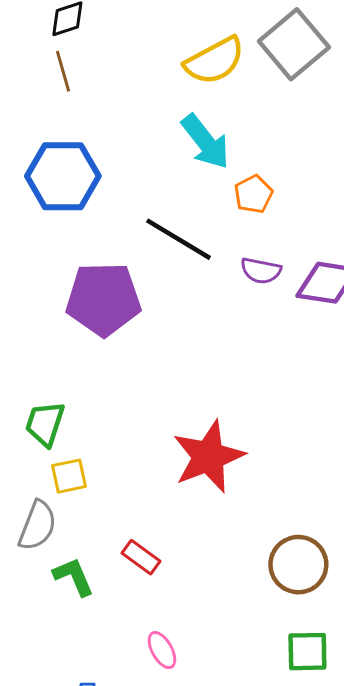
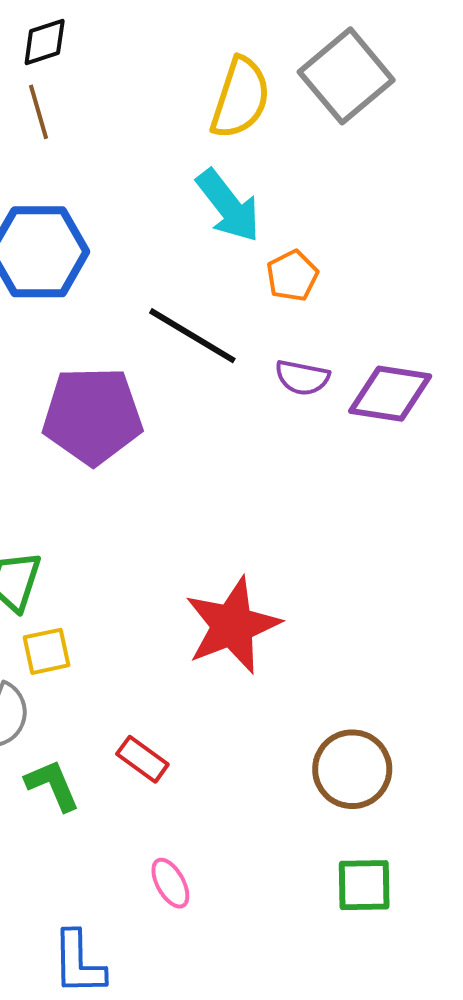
yellow semicircle: (214, 61) -> (240, 98), turned -44

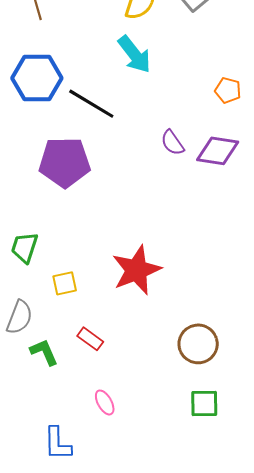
orange pentagon: (292, 276) -> (228, 90), moved, turned -30
black line: (192, 336) -> (91, 104), moved
purple semicircle: (302, 378) -> (172, 143), turned 44
yellow square: (47, 651) -> (65, 283), moved

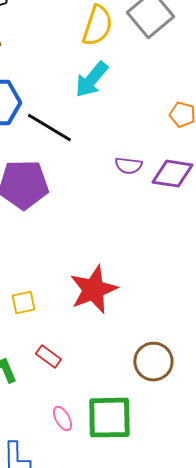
cyan arrow: (134, 54) -> (91, 80), turned 78
purple semicircle: (172, 143) -> (128, 166), turned -48
green square: (204, 403) -> (109, 418), moved, size x1.6

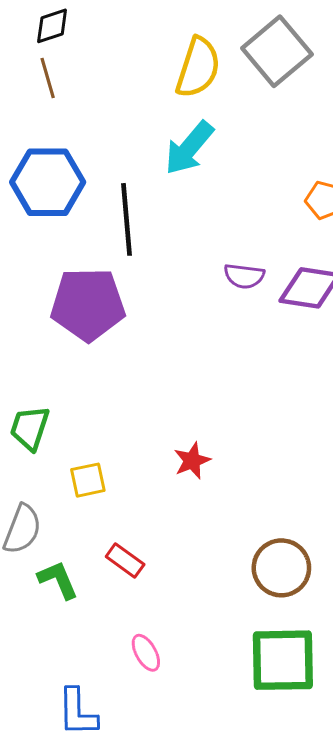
black line: (49, 128) -> (127, 219), turned 54
red star: (93, 290) -> (192, 461), size x0.5
green square: (109, 418) -> (283, 660), moved

